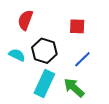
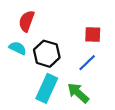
red square: (77, 26) -> (93, 35), moved
cyan semicircle: (17, 55) -> (18, 48), moved

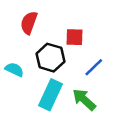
red square: (93, 35) -> (75, 37), moved
cyan semicircle: (18, 48) -> (14, 70), moved

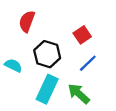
red square: (75, 37) -> (82, 35), moved, turned -36

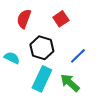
red square: (82, 35) -> (61, 19), moved

